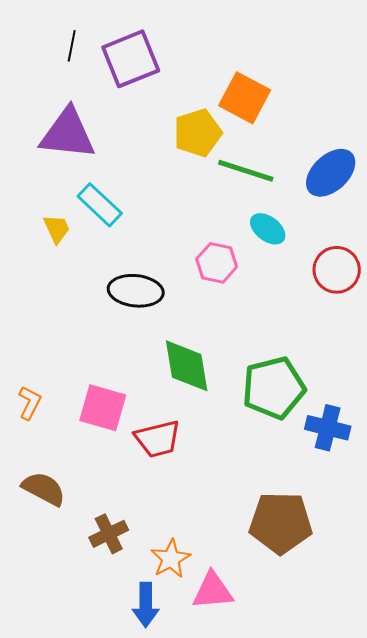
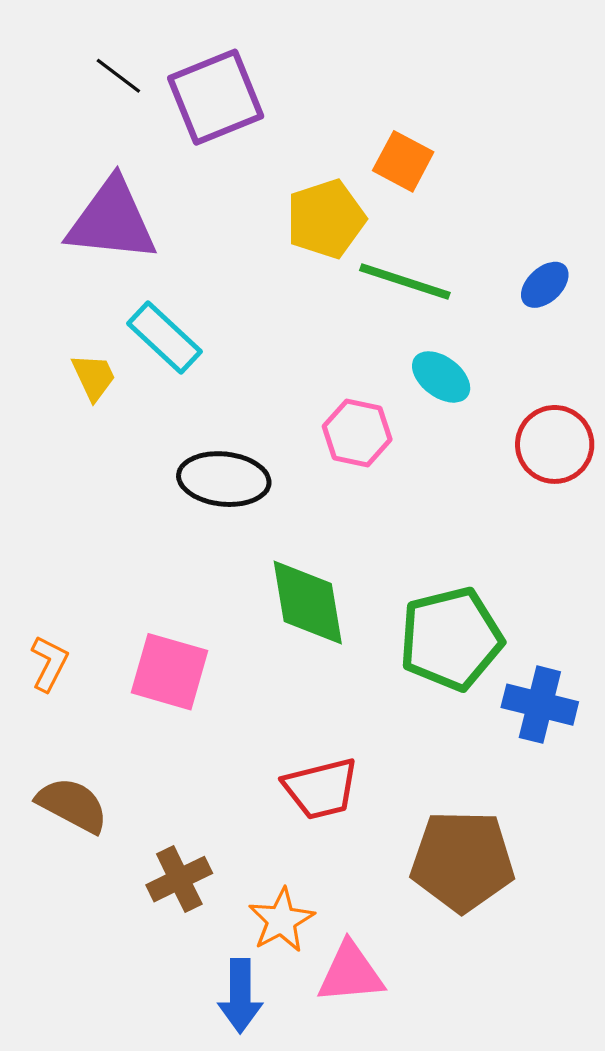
black line: (72, 46) -> (118, 76), turned -64
orange square: (245, 98) -> (403, 161), size x0.7
blue ellipse: (331, 173) -> (545, 285), size x0.6
red trapezoid: (158, 439) -> (321, 789), moved

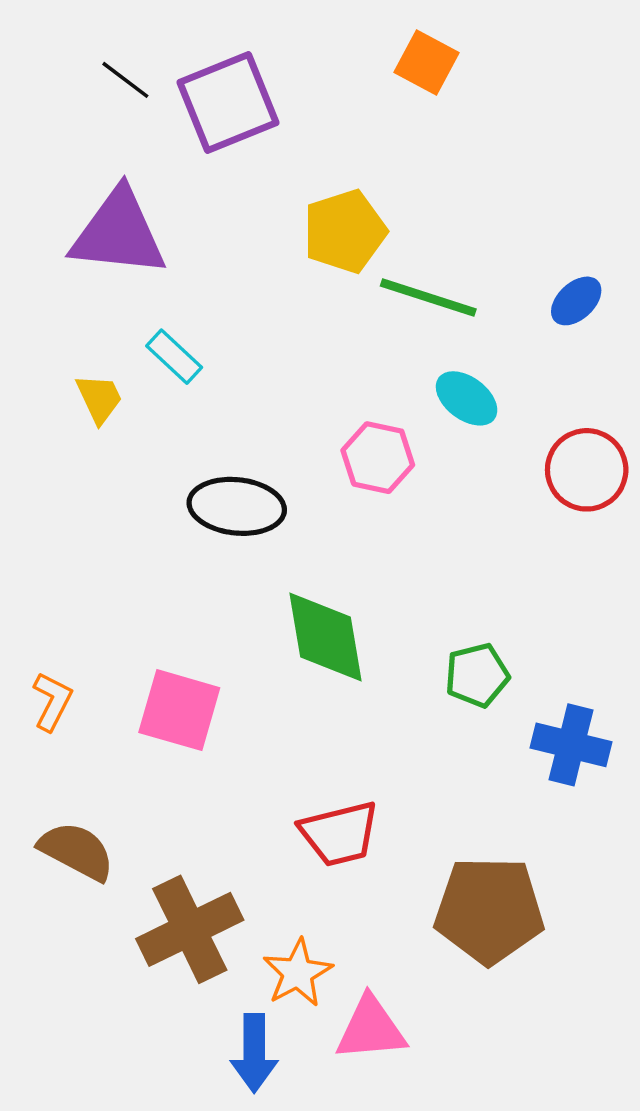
orange square: (403, 161) -> (427, 62), moved
cyan rectangle: (165, 337) -> (174, 357), size x0.7
green pentagon: (451, 639) -> (477, 675), size x0.6
brown cross: (179, 879) -> (190, 929), size x1.5

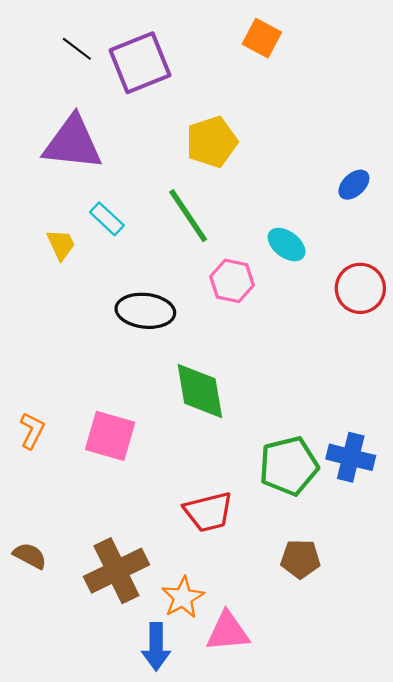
green line: (428, 297) -> (188, 216), moved, turned 38
green pentagon: (477, 675) -> (289, 466), moved, size x1.5
brown semicircle: (77, 851) -> (30, 556), moved, size x0.7
brown pentagon: (489, 910) -> (300, 559), size x0.6

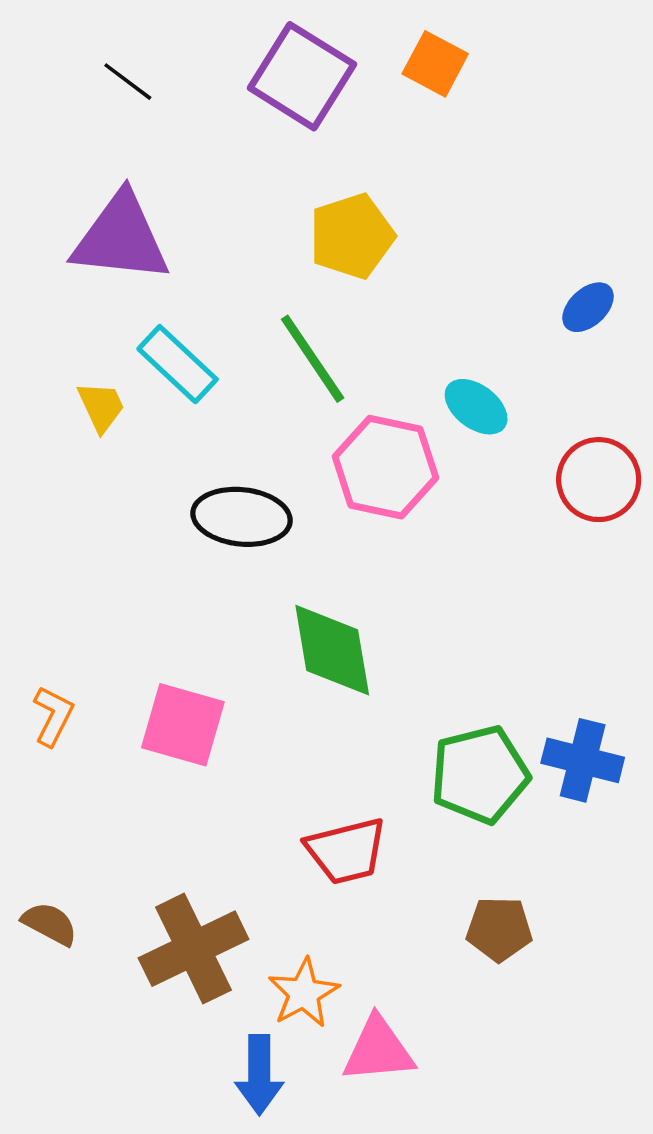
purple square: (140, 63) -> (302, 76), moved, turned -36
cyan rectangle: (107, 219) -> (178, 364), size x1.4
pink hexagon: (232, 281) -> (385, 467), size x1.4

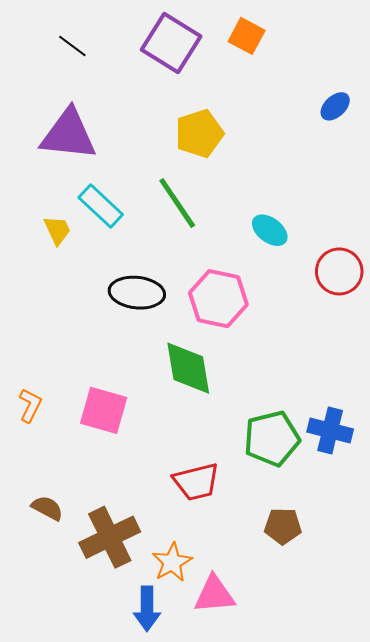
blue ellipse: (588, 307) -> (335, 106), moved
pink hexagon: (385, 467) -> (218, 299), moved
brown semicircle: (50, 924) -> (47, 508), moved

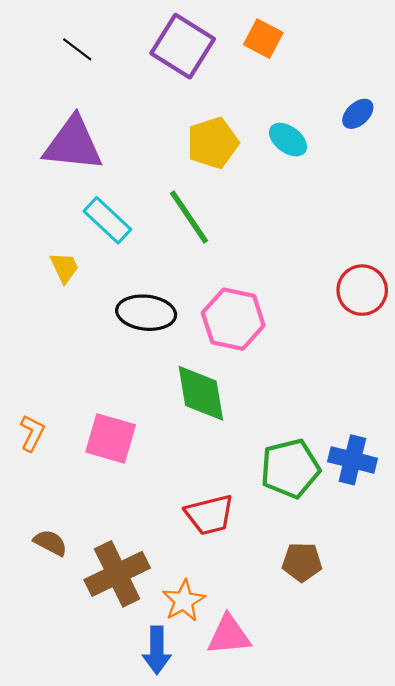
yellow trapezoid: (57, 230) -> (64, 268), moved
cyan ellipse: (270, 230) -> (288, 140), moved

